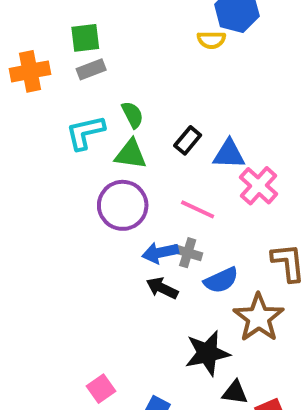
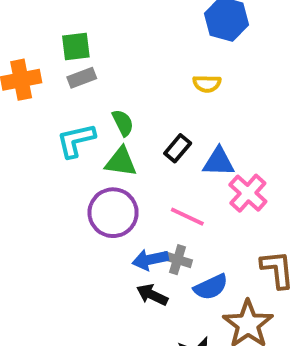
yellow semicircle: (211, 40) -> (207, 84), moved

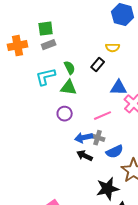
black rectangle: (178, 148) -> (98, 65), moved
purple circle: (113, 213) -> (65, 114), size x0.6
pink line: (187, 217) -> (103, 116), turned -48

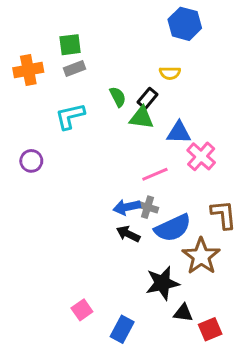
green semicircle: (70, 68) -> (118, 97), moved
green triangle: (69, 88) -> (142, 118), moved
purple circle: (65, 114) -> (31, 161), moved
blue semicircle: (115, 152) -> (173, 228), size x1.4

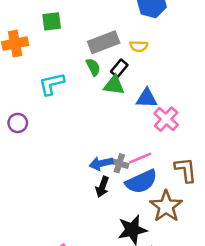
gray rectangle: (74, 69) -> (104, 42), moved, size x1.6
pink line: (155, 174) -> (140, 158), moved
black arrow: (128, 234) -> (102, 187), turned -96

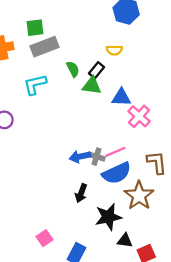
gray rectangle: (104, 42) -> (44, 47), moved
black arrow: (102, 187) -> (81, 193), moved

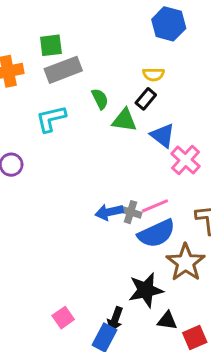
black rectangle: (96, 70) -> (146, 99), moved
blue triangle: (121, 97) -> (163, 136), turned 36
black arrow: (81, 193) -> (115, 319), moved

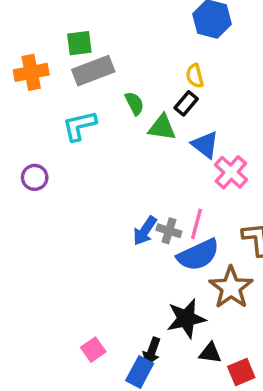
yellow semicircle: (153, 74) -> (195, 76), turned 75
pink line: (155, 206) -> (196, 224), turned -52
blue arrow: (109, 212) -> (145, 231), turned -44

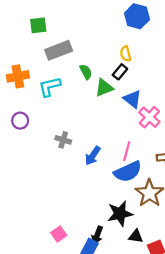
green square: (79, 43) -> (38, 25), moved
orange cross: (31, 72) -> (18, 76), moved
green triangle: (162, 127) -> (104, 88), turned -30
gray cross: (169, 231) -> (63, 140), moved

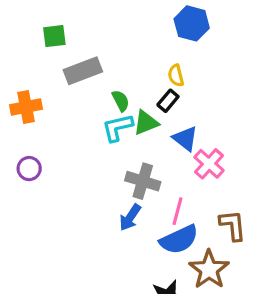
cyan L-shape: (50, 87) -> (118, 128), moved
gray cross: (63, 140) -> (143, 181), moved, size x1.5

